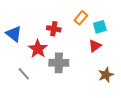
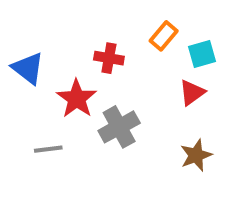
gray cross: (59, 63) -> (119, 127), turned -30
gray line: (24, 74) -> (48, 149), turned -56
brown star: (106, 75) -> (196, 155), moved

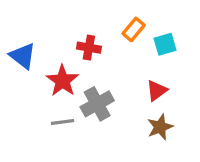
red triangle: (192, 93) -> (157, 91), moved
gray line: (48, 149) -> (62, 122), moved

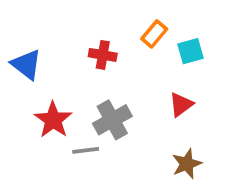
red star: (62, 81) -> (53, 120), moved
gray line: (62, 122) -> (86, 150), moved
brown star: (160, 127) -> (187, 164), moved

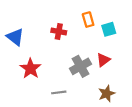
orange rectangle: (154, 34) -> (88, 20), turned -56
gray cross: (112, 120) -> (80, 66), moved
gray line: (86, 150) -> (59, 92), moved

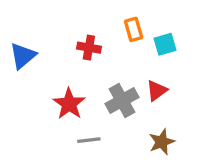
blue triangle: (15, 37) -> (23, 56), turned 42
red star: (30, 69) -> (69, 104), moved

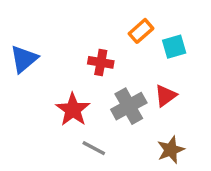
orange rectangle: (134, 29) -> (141, 31), turned 65
red cross: (89, 48) -> (101, 62), moved
gray line: (89, 140) -> (94, 148), turned 35

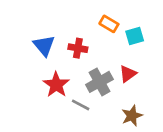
orange rectangle: (141, 31) -> (109, 24), turned 72
blue triangle: (24, 59) -> (44, 45), moved, turned -30
gray line: (94, 148) -> (81, 105), moved

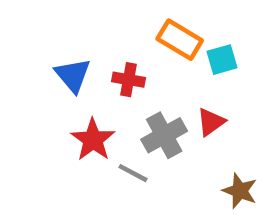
orange rectangle: (109, 24) -> (180, 40), size x1.4
brown star: (132, 116) -> (240, 191), moved, turned -30

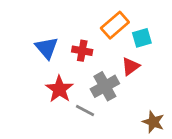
orange rectangle: (180, 40) -> (115, 25), turned -72
red triangle: (211, 122) -> (131, 66), moved

